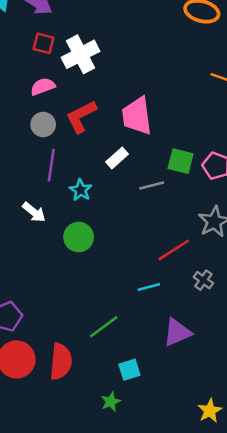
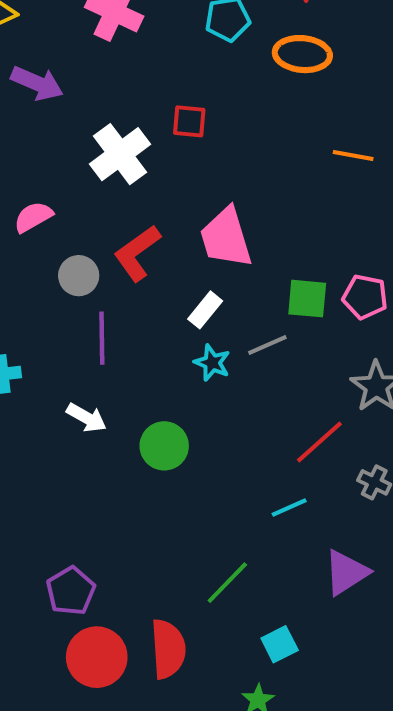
red square: (44, 43) -> (189, 121), moved
pink semicircle: (43, 86) -> (33, 217), moved
cyan star: (81, 190) -> (212, 363), moved

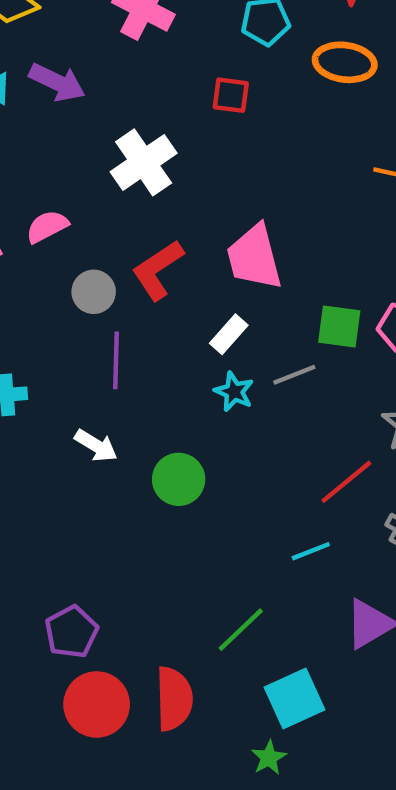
red square: (189, 121) -> (231, 95), moved
cyan square: (280, 644) -> (295, 698), size x1.5

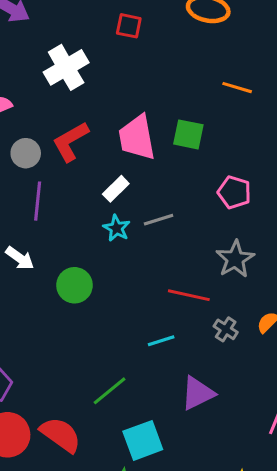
green square: (339, 326) -> (188, 134), moved
red line: (346, 482) -> (189, 295), turned 48
red semicircle: (174, 699) -> (61, 435), turned -57

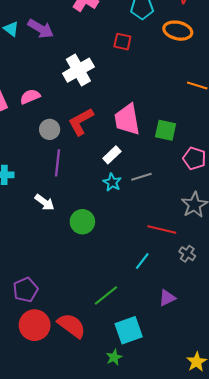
green square: (188, 134) -> (166, 130), moved
cyan line: (161, 341) -> (142, 261), turned -36
purple triangle: (198, 393) -> (167, 298), size x0.7

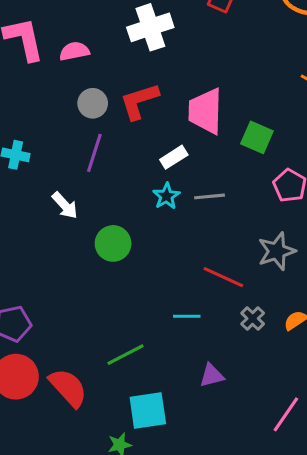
cyan line: (142, 261) -> (187, 316), turned 42

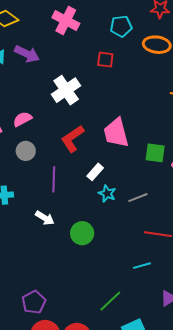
gray circle: (93, 103) -> (26, 151), moved
green square: (257, 137) -> (155, 153), moved
white rectangle: (174, 157) -> (95, 172), moved
gray line: (209, 196) -> (138, 198), moved

